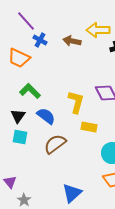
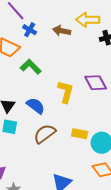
green L-shape: (30, 91) -> (31, 67), moved
yellow rectangle: (89, 127) -> (80, 134), moved

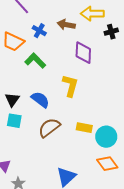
blue cross: (30, 30) -> (39, 31), moved
purple diamond: (96, 83) -> (83, 53), moved, turned 30

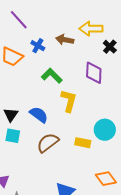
black cross: (111, 32) -> (110, 47), turned -32
purple diamond: (83, 53) -> (94, 73), moved
green L-shape: (35, 61) -> (52, 76), moved
cyan circle: (106, 137) -> (105, 130), moved

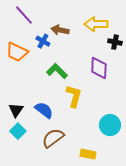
brown arrow: (65, 40) -> (60, 30), moved
black cross: (110, 47) -> (115, 42), turned -32
cyan square: (13, 136) -> (18, 131), turned 35
yellow rectangle: (83, 143) -> (88, 154), moved

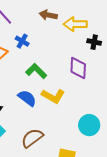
brown arrow: (60, 30) -> (48, 15), moved
yellow L-shape: (74, 96) -> (53, 96), turned 105
blue semicircle: (44, 110) -> (27, 98), moved

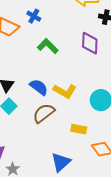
yellow L-shape: (53, 96) -> (65, 91), moved
blue semicircle: (27, 98) -> (39, 87), moved

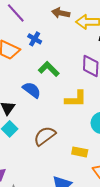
blue semicircle: (39, 87) -> (32, 90), moved
yellow L-shape: (65, 91) -> (76, 99), moved, turned -30

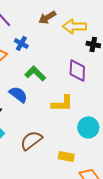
brown arrow: (61, 13) -> (47, 17), turned -42

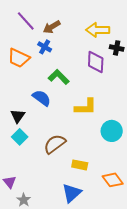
brown arrow: (47, 17) -> (52, 27), moved
purple diamond: (77, 70) -> (96, 62), moved
yellow rectangle: (66, 156) -> (80, 165), moved

